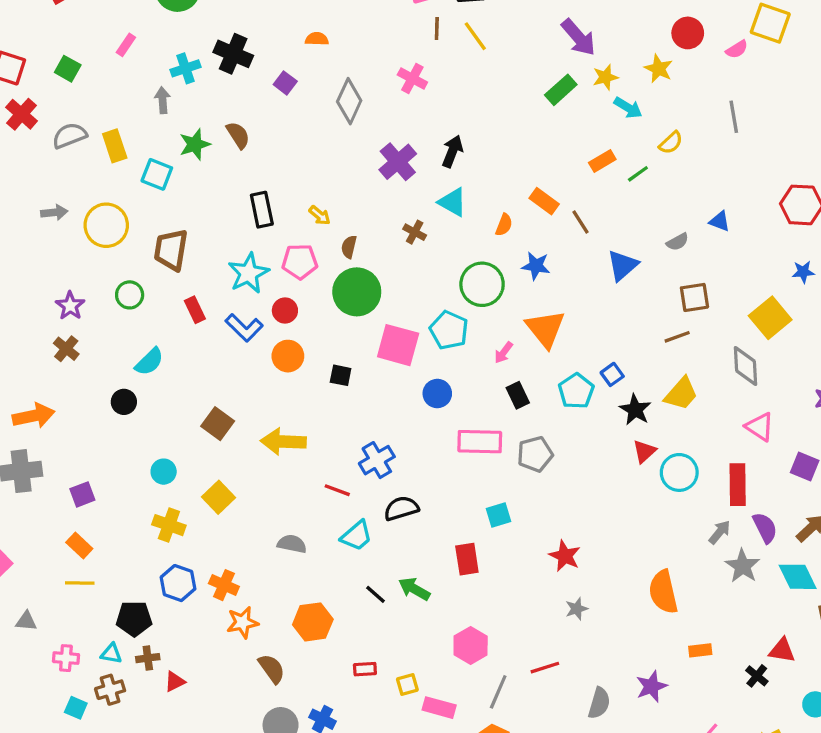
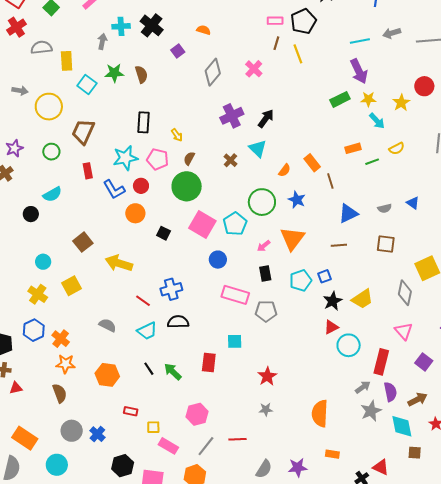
brown line: (677, 337) -> (339, 245), moved
brown semicircle: (272, 669) -> (60, 393), moved

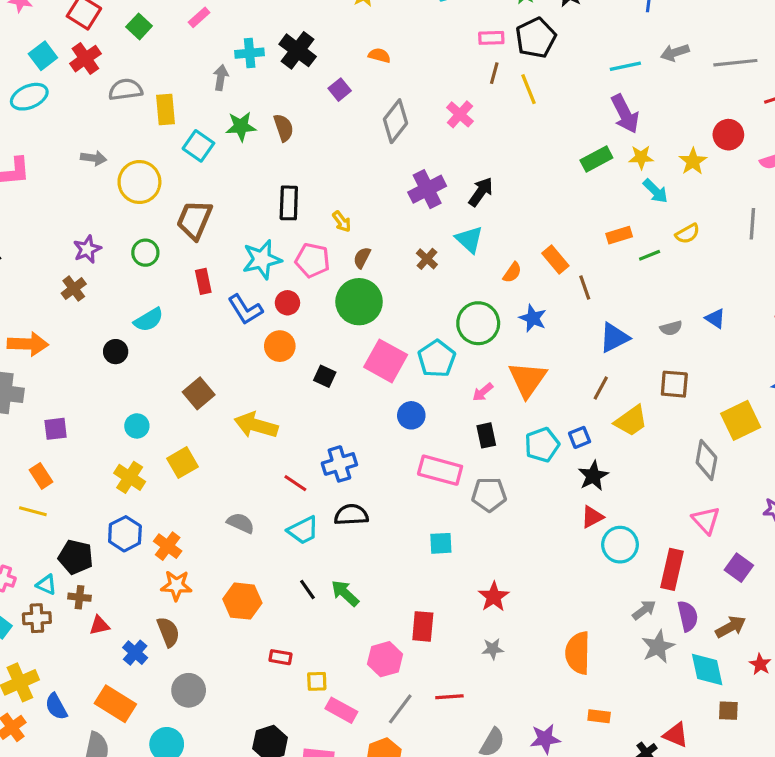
brown line: (339, 245) -> (601, 388), turned -56
yellow trapezoid: (362, 299) -> (631, 421), moved
red rectangle: (209, 362) -> (423, 626), moved
blue cross: (97, 434) -> (135, 653), moved

